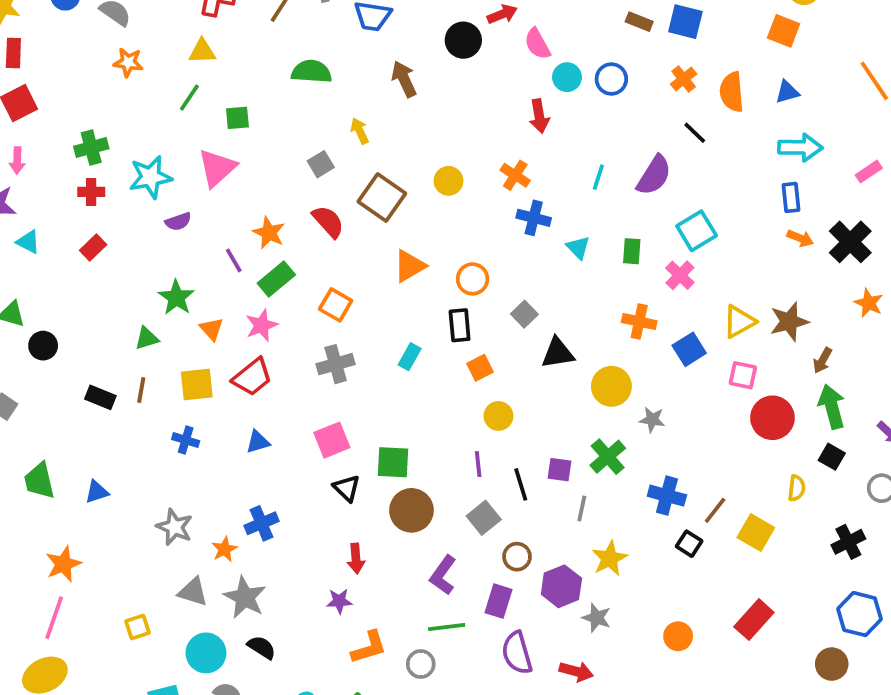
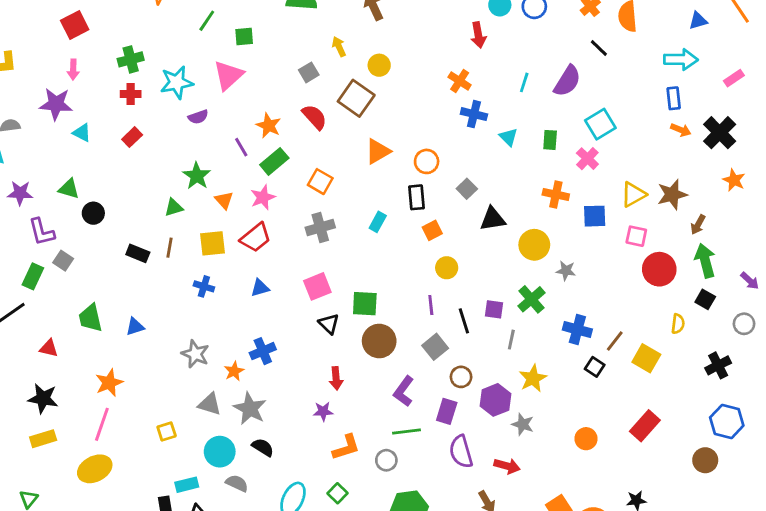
blue triangle: (787, 92) -> (698, 21), moved
yellow circle: (448, 181) -> (379, 65), moved
blue square: (689, 349) -> (595, 216), turned 30

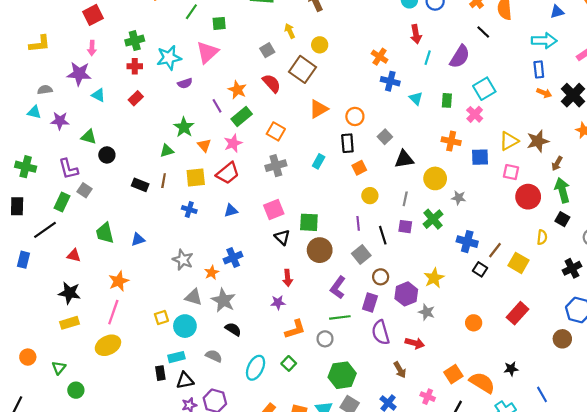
red arrow: (478, 35) -> (416, 34), moved
purple star: (20, 193) -> (60, 121), moved
gray line: (511, 340) -> (405, 199), moved
cyan circle: (220, 452) -> (185, 326), moved

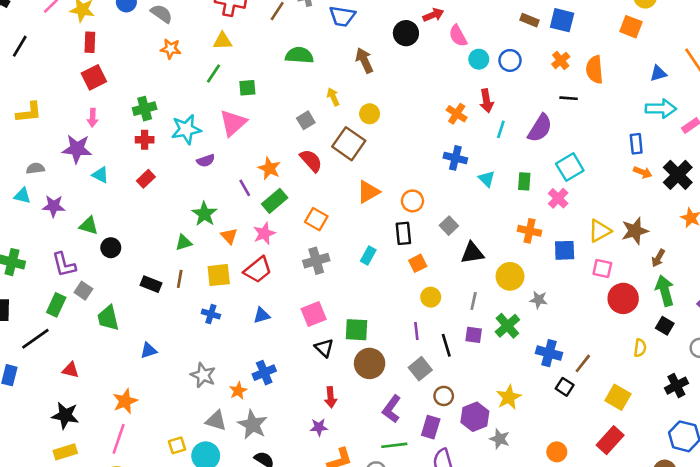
black line: (483, 32) -> (569, 98), turned -40
cyan arrow: (544, 41) -> (661, 109), moved
orange cross: (380, 57) -> (457, 114), moved
green trapezoid: (105, 233) -> (108, 318), moved
yellow square: (519, 263) -> (618, 397), moved

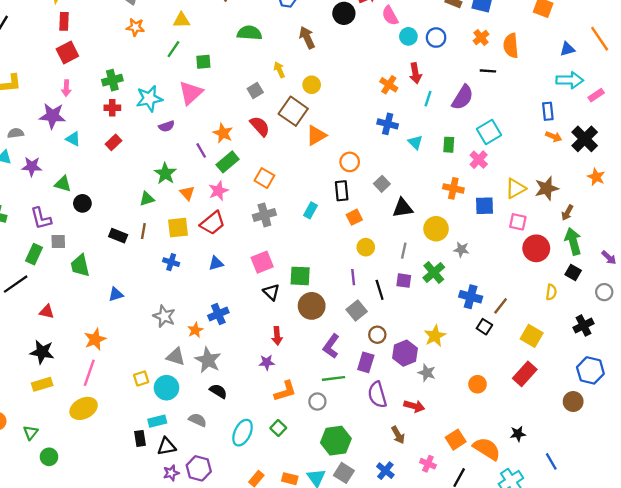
orange triangle: (368, 192) -> (316, 135), moved
gray square: (83, 291) -> (58, 241), turned -35

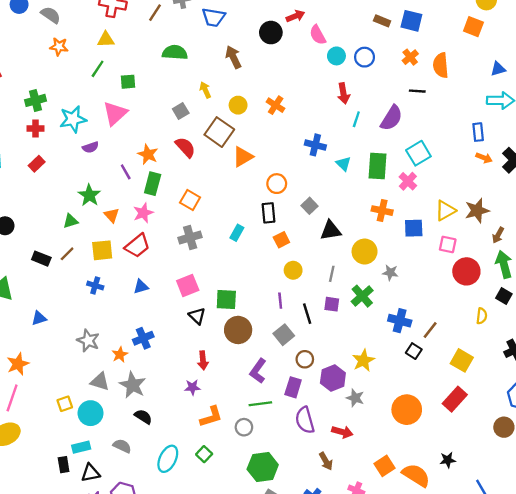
orange cross: (389, 85) -> (276, 105), moved
green rectangle: (449, 145) -> (377, 166), size x1.6
green rectangle: (228, 162) -> (153, 184), turned -35
brown line: (143, 231) -> (67, 254), turned 35
orange circle: (478, 384) -> (407, 410), size x1.6

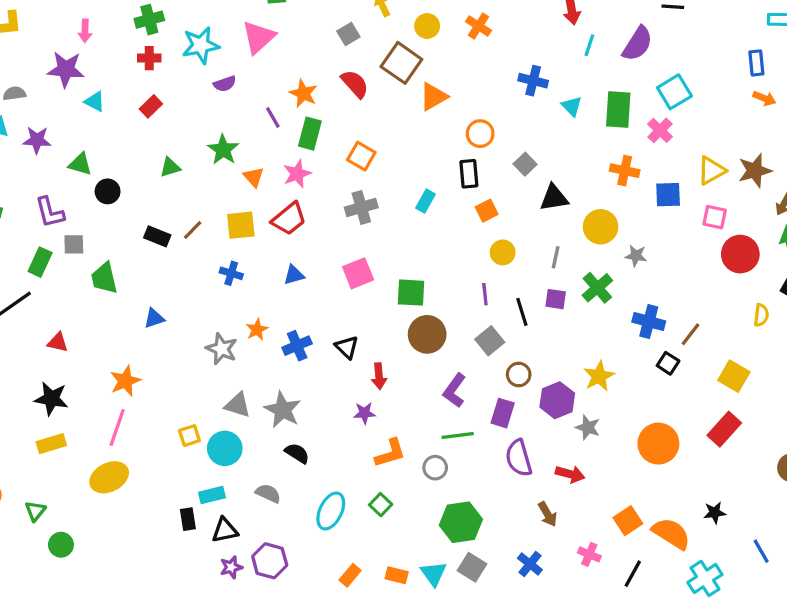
green triangle: (71, 221) -> (170, 167), moved
black triangle: (197, 316) -> (347, 347), moved
orange star: (120, 355) -> (257, 330), moved

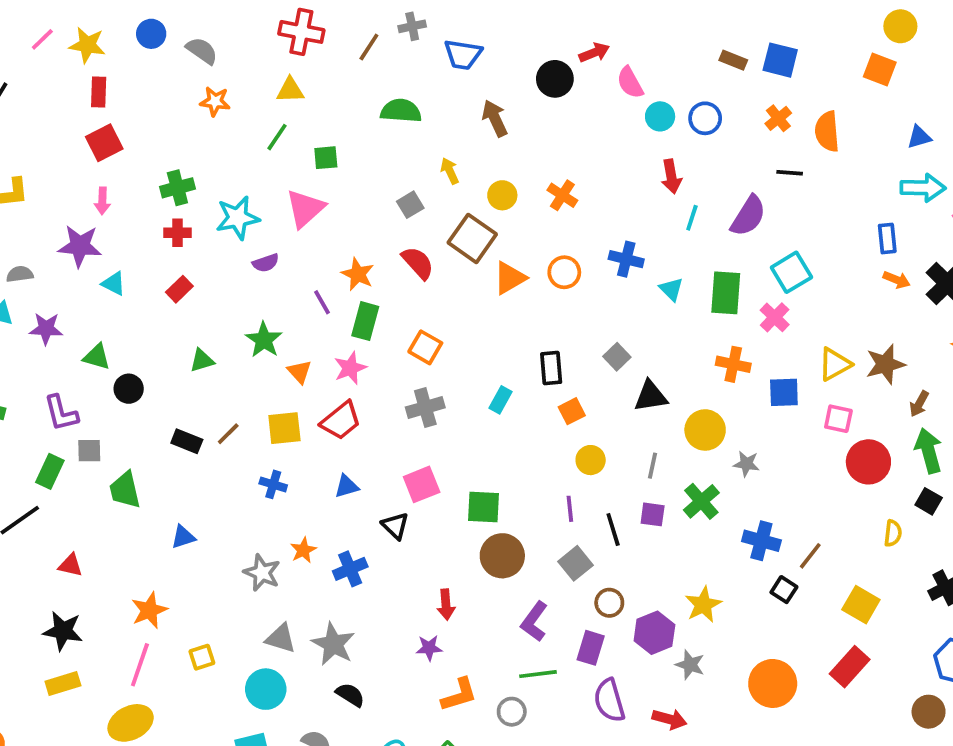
orange circle: (480, 134) -> (564, 272), moved
black triangle: (347, 347) -> (395, 526), moved
yellow square: (189, 436) -> (202, 657), moved

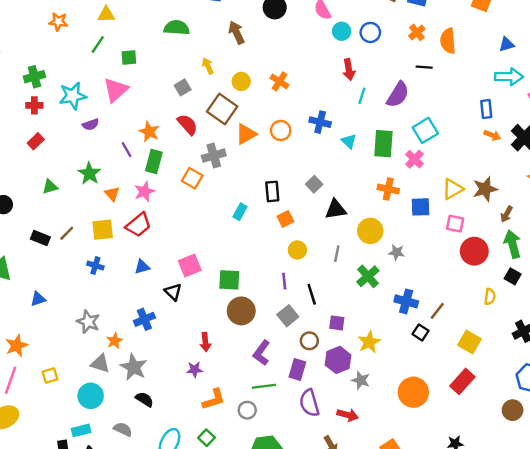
gray cross: (425, 407) -> (214, 156), moved
purple square: (653, 514) -> (337, 323), moved
orange star: (303, 550) -> (115, 341), moved

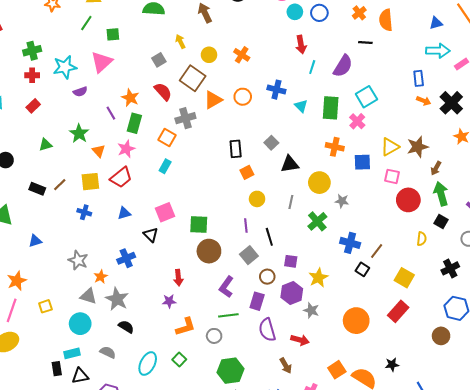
cyan rectangle: (240, 212) -> (165, 166), moved

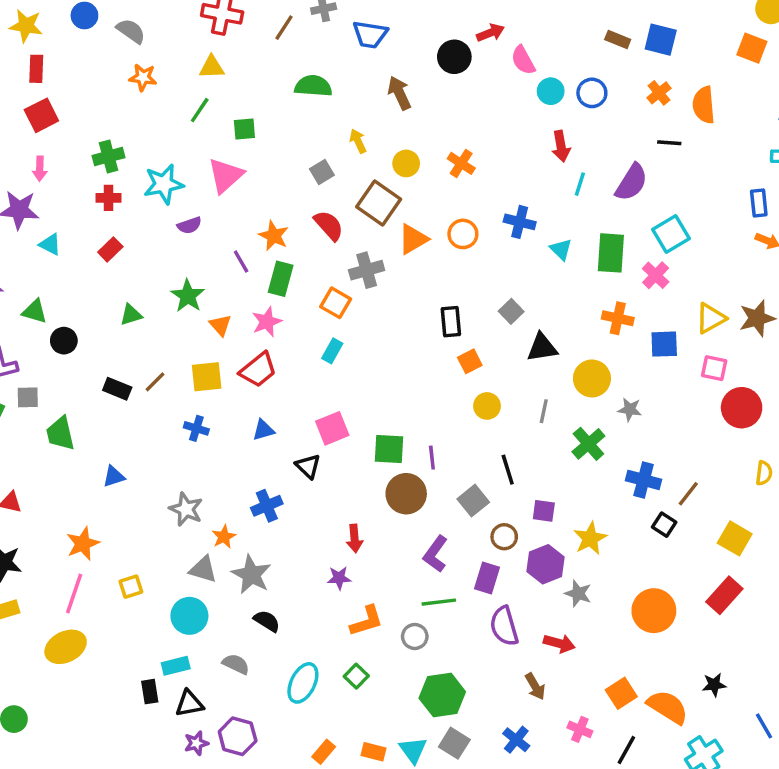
purple line: (246, 226) -> (432, 458), moved

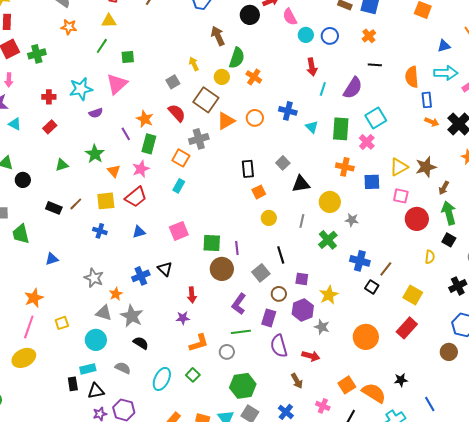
green semicircle: (313, 86) -> (237, 58), moved, turned 105
orange semicircle: (704, 105) -> (412, 77), moved
green cross: (109, 157) -> (37, 54), moved
black triangle: (308, 466) -> (165, 269), moved

